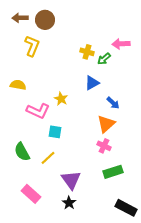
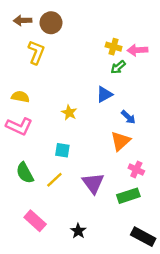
yellow cross: (87, 52) -> (114, 47), moved
pink L-shape: (38, 111) -> (19, 126), moved
pink cross: (104, 146) -> (136, 170), moved
purple triangle: (71, 180) -> (93, 183), moved

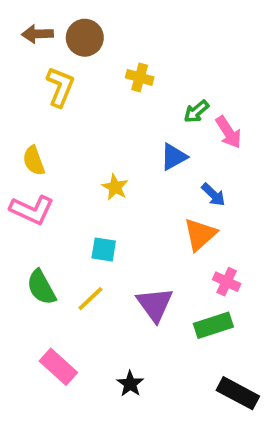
yellow cross: (114, 47) -> (140, 77), moved
pink arrow: (137, 50) -> (228, 132), moved, turned -120
yellow semicircle: (20, 97) -> (34, 161), turned -120

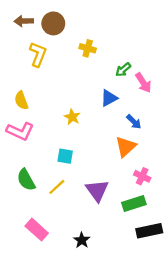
black rectangle: (238, 393) -> (149, 231), moved, turned -40

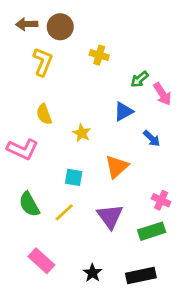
yellow semicircle: (21, 100) -> (44, 114), moved
orange triangle: (126, 147) -> (117, 167), moved
black rectangle: (149, 231) -> (141, 276), moved

